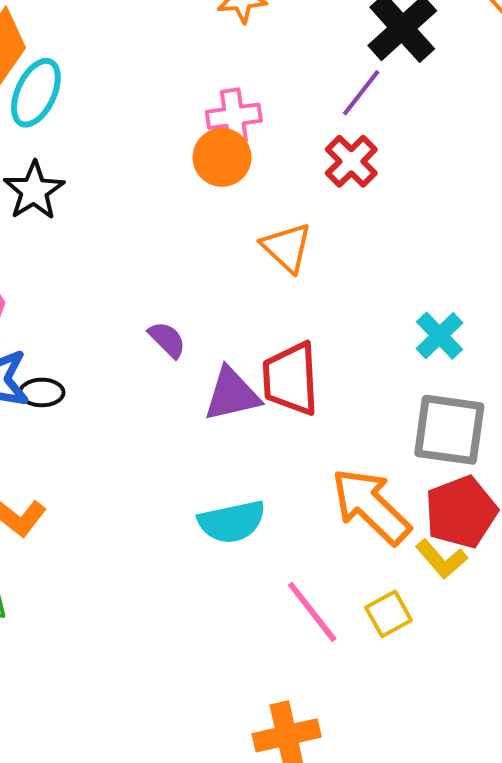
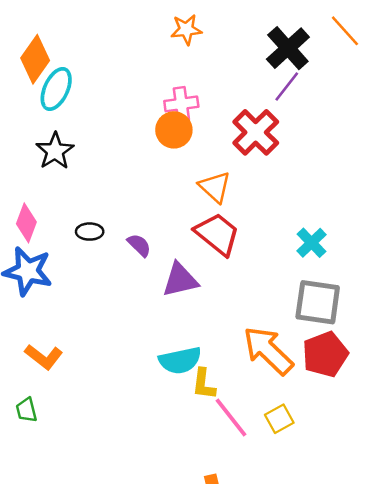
purple line: (361, 93) -> (287, 87), moved
red cross: (351, 161) -> (256, 132), size x1.4
red trapezoid: (291, 379) -> (217, 234), moved, turned 132
black ellipse: (42, 392) -> (90, 232), moved
yellow L-shape: (441, 559) -> (204, 384), moved, turned 48

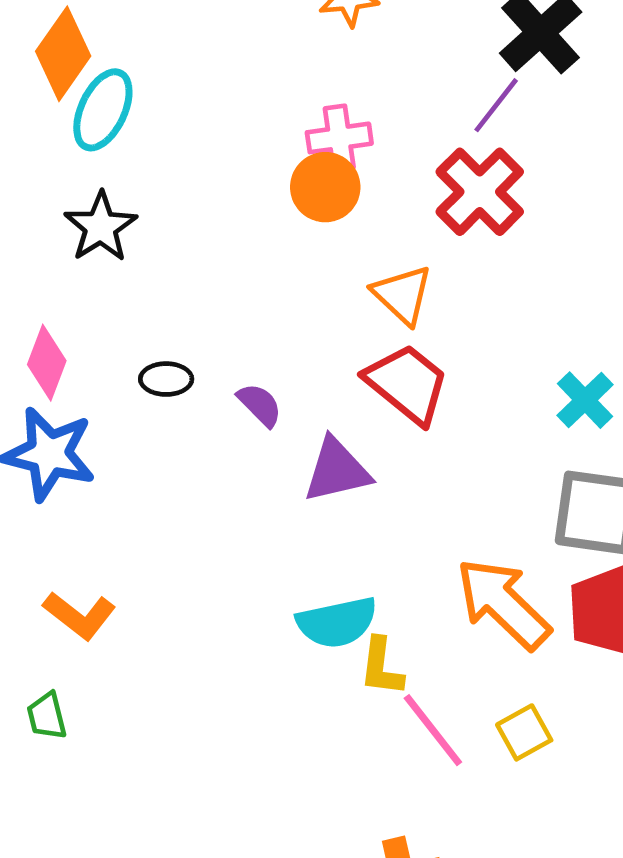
purple line: (287, 87) -> (496, 105), moved

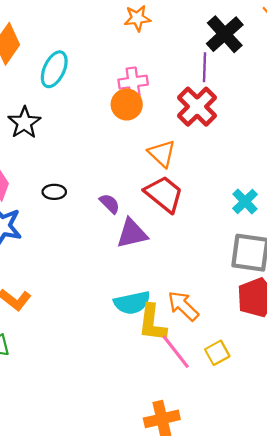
purple line: (496, 105) -> (204, 67), turned -36
cyan ellipse: (103, 110) -> (54, 69), moved
purple semicircle: (260, 405) -> (110, 204), moved
orange arrow: (503, 604) -> (183, 306), moved, size x0.7
yellow L-shape: (381, 667) -> (152, 323), size x1.4

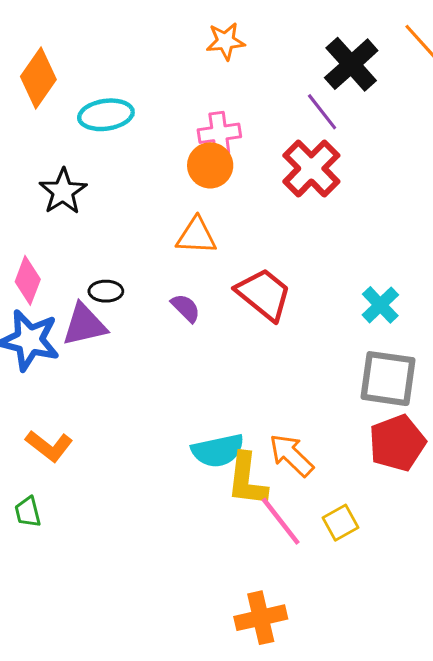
purple line: (204, 67) -> (322, 112), turned -40
cyan ellipse: (54, 69) -> (106, 115), turned 57
orange triangle: (162, 154) -> (196, 236), moved, turned -40
purple triangle: (132, 233) -> (84, 325), moved

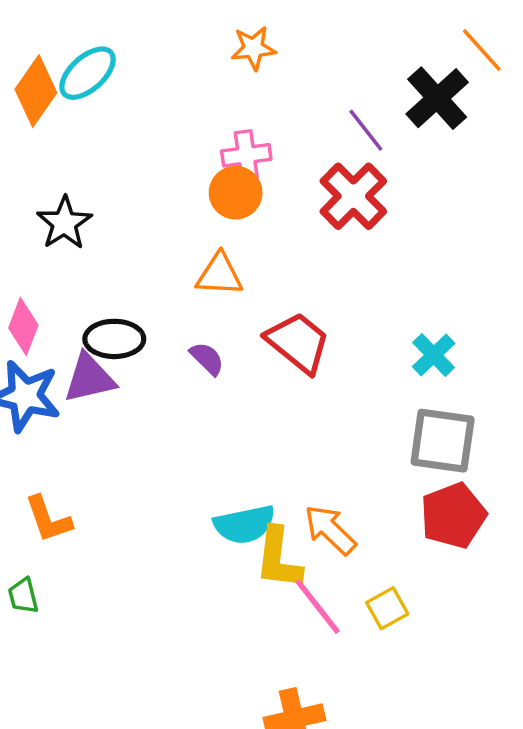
black cross: (351, 64) -> (437, 98), moved
cyan ellipse: (106, 115) -> (88, 73), moved, turned -34
black ellipse: (106, 291) -> (114, 339), size x1.5
orange L-shape: (49, 446) -> (48, 519), turned 33

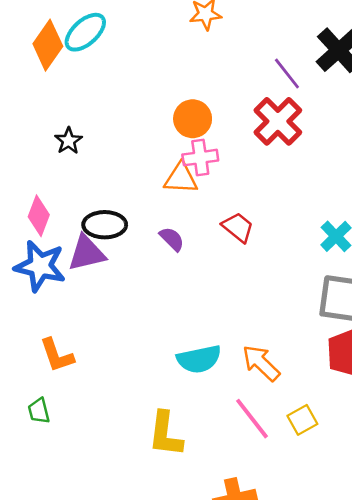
pink cross: (246, 155) -> (200, 158), moved
black star: (64, 223) -> (68, 141), size x0.7
red trapezoid: (298, 343) -> (238, 227), size x0.7
yellow L-shape: (278, 558) -> (165, 434), moved

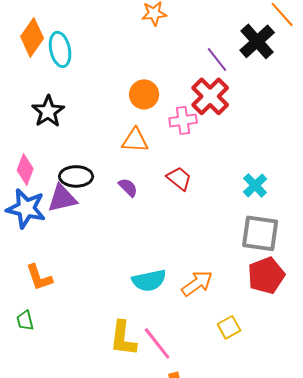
cyan ellipse: (85, 32) -> (60, 49), moved, turned -60
black star: (68, 141) -> (48, 111), size x1.5
pink cross: (200, 158) -> (183, 120), moved
orange arrow: (261, 363) -> (197, 283), turned 100
pink line: (252, 419) -> (157, 343), moved

